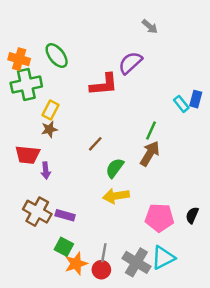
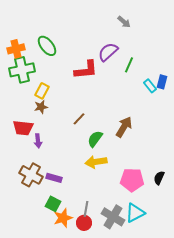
orange cross: (19, 59) -> (16, 49), turned -30
green line: (151, 131) -> (129, 65), moved

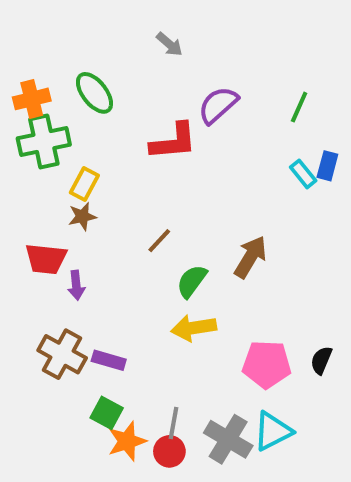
gray arrow: (124, 22) -> (169, 44), moved
green line: (129, 65) -> (299, 107), moved

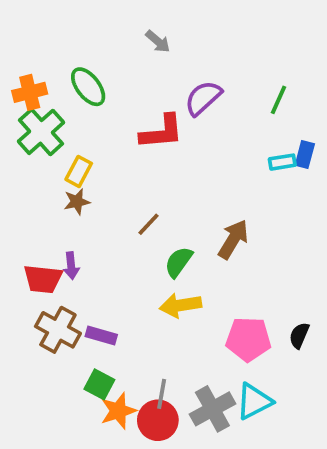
green cross: (44, 141) -> (41, 132), turned -30
cyan rectangle: (303, 174) -> (282, 162), turned -60
red trapezoid: (46, 259) -> (43, 279), moved
gray cross: (228, 439) -> (212, 409), turned 30
red circle: (169, 451) -> (158, 420), size x1.4

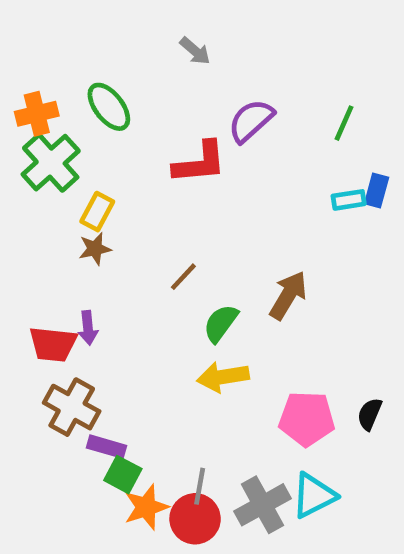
purple rectangle: (101, 335) -> (107, 447), moved

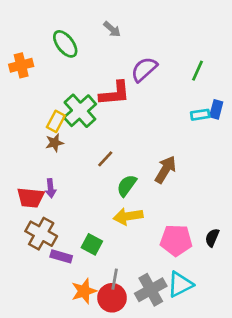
green ellipse: (109, 107) -> (65, 44), moved
green cross: (51, 163) -> (80, 111), moved
green square: (123, 475) -> (92, 244), moved

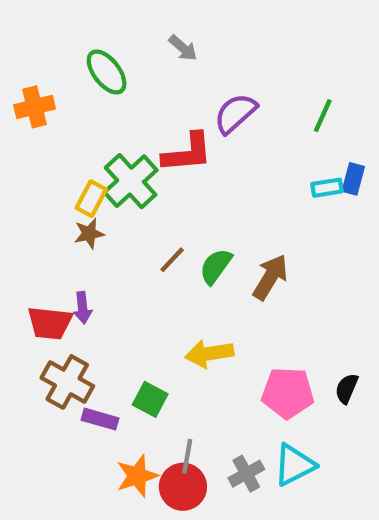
green semicircle: (127, 186) -> (216, 266), moved
gray cross: (151, 290) -> (246, 474), size x0.7

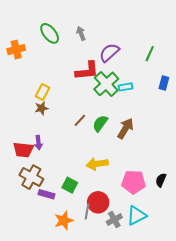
gray arrow: (183, 48) -> (81, 33), moved, turned -152
green cross: (131, 181) -> (106, 84), moved
cyan rectangle: (327, 188) -> (125, 87), moved
red circle: (183, 487) -> (98, 202), moved

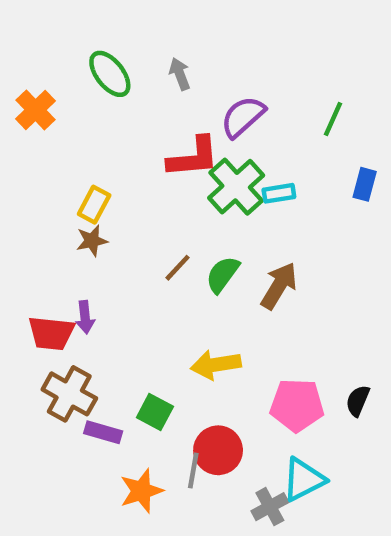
orange cross: (16, 50) -> (35, 110), turned -30
gray cross: (114, 219) -> (270, 507), moved

